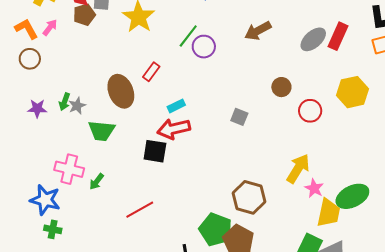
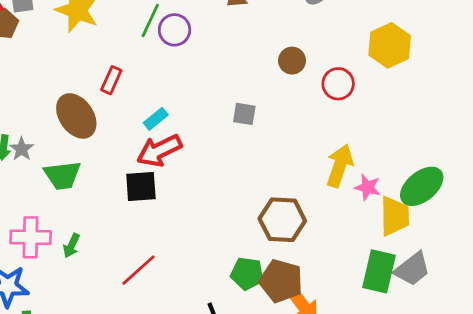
green pentagon: (216, 230) -> (247, 274), size x0.7

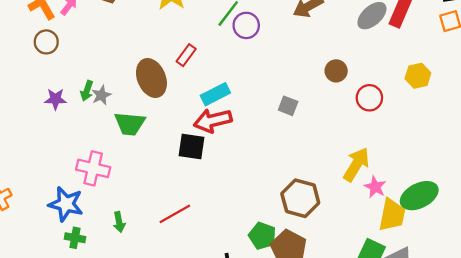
yellow hexagon: (390, 45) -> (418, 76), size x0.7
cyan rectangle: (156, 119) -> (215, 94), size x1.4
green arrow: (71, 246) -> (119, 222), moved, turned -48

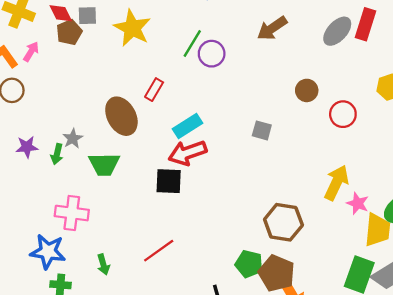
green arrow: (87, 91) -> (57, 154), moved

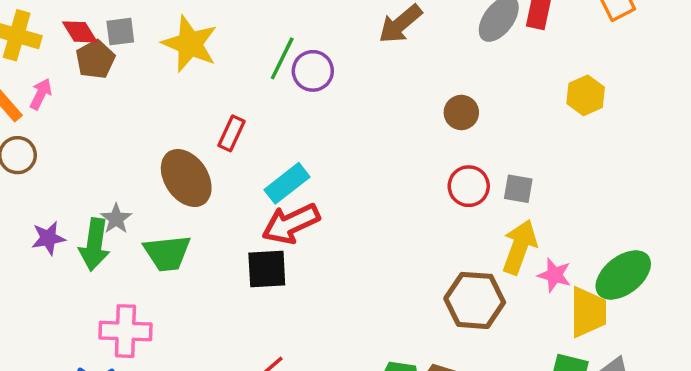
red circle: (343, 114) -> (469, 186), moved
gray square: (262, 130) -> (518, 189), moved
green arrow: (57, 154) -> (94, 245), size x1.6
brown hexagon: (283, 222) -> (475, 300), moved

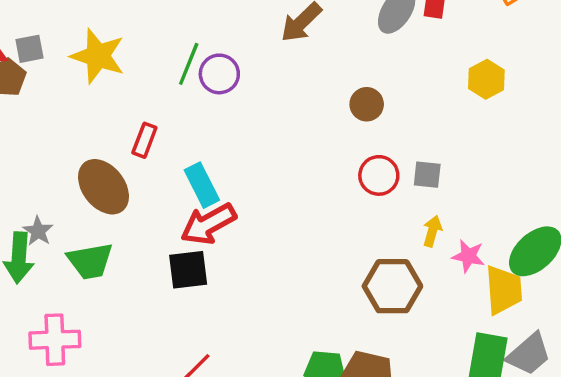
cyan rectangle: (287, 183) -> (202, 185), turned -75
yellow arrow: (520, 247) -> (432, 231), size x0.6

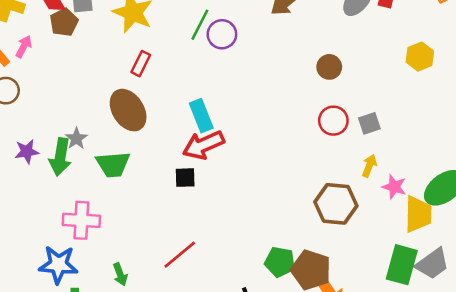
red rectangle: (144, 140) -> (141, 64), moved
gray square: (427, 175) -> (369, 123), turned -30
black square: (188, 270) -> (185, 178), size x0.7

